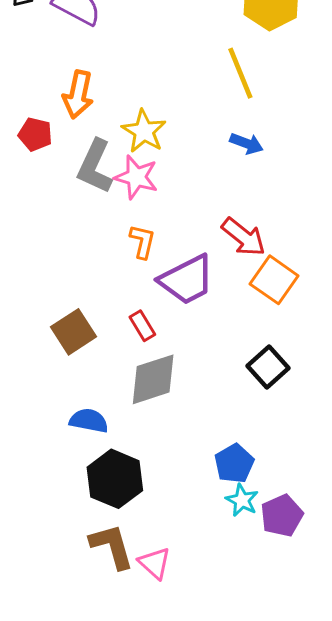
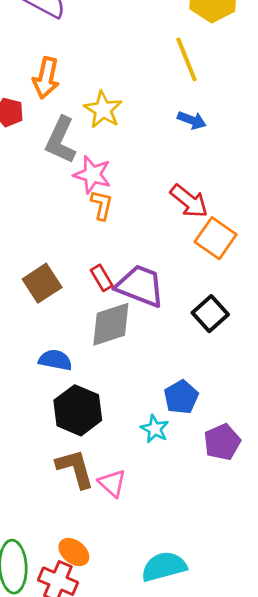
pink star: (136, 177) -> (92, 175), moved
purple trapezoid: (187, 280) -> (140, 286), moved, turned -132
cyan star: (242, 500) -> (155, 429), moved

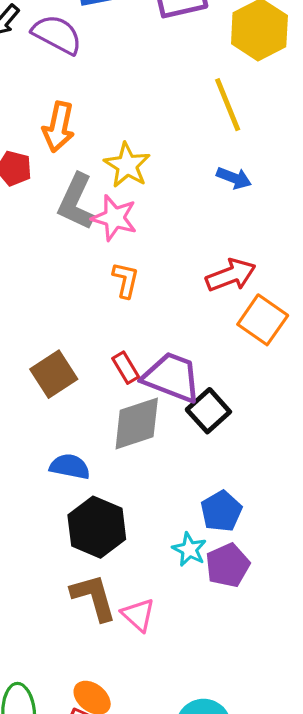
pink star: (92, 175) -> (114, 218), moved
red arrow: (189, 201) -> (231, 275), turned -60
black square: (210, 314) -> (208, 411), moved
purple pentagon: (222, 442) -> (228, 565), moved

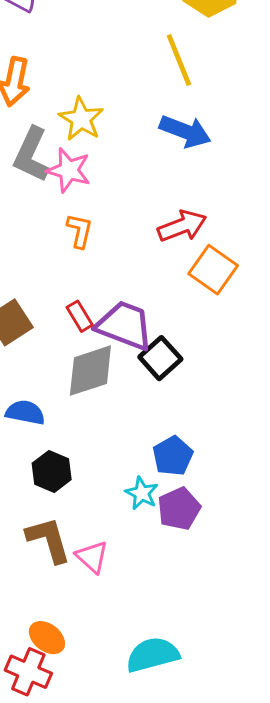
blue arrow: (234, 178) -> (185, 131), size x1.5
black hexagon: (97, 527) -> (52, 471), size x0.7

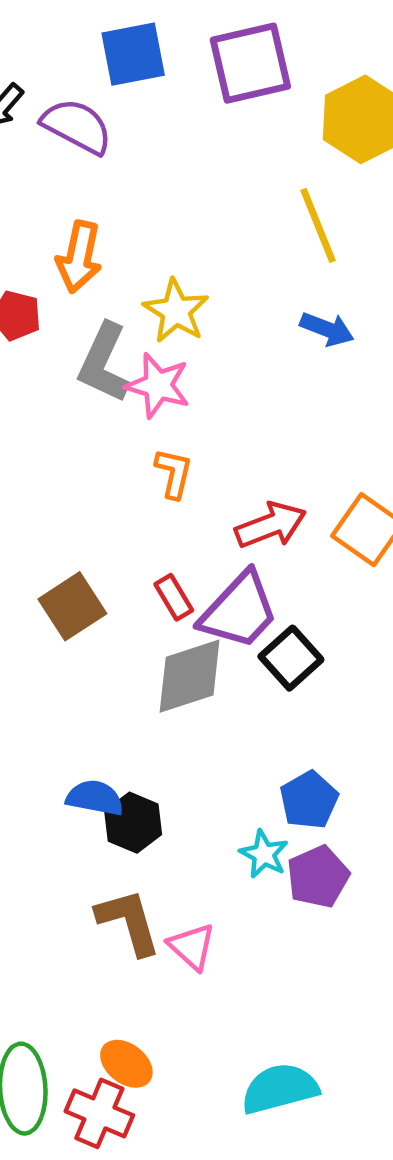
blue arrow: (185, 131) -> (327, 329), size x0.7
red arrow: (182, 226) -> (271, 525), moved
purple trapezoid: (125, 325) -> (239, 611), turned 112
blue semicircle: (25, 412) -> (95, 798), moved

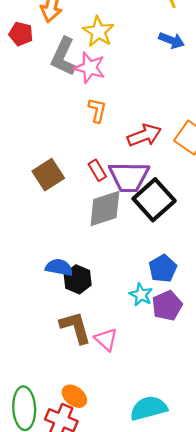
purple trapezoid: (239, 611) -> (129, 177), turned 48
black square: (291, 658) -> (154, 200), size x1.4

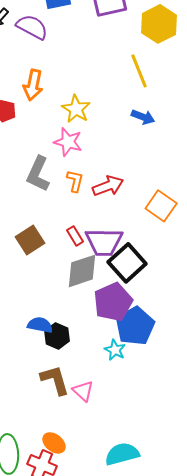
gray L-shape: (63, 57) -> (38, 174), moved
red arrow: (144, 135) -> (108, 186), moved
blue pentagon: (163, 268) -> (135, 326), size x1.5
purple pentagon: (167, 306) -> (113, 302), moved, size x1.4

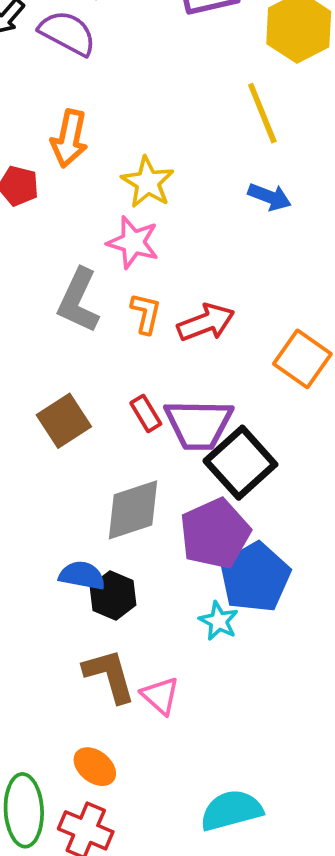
gray diamond: (82, 271) -> (133, 510), moved
orange ellipse: (54, 443) -> (95, 767), moved

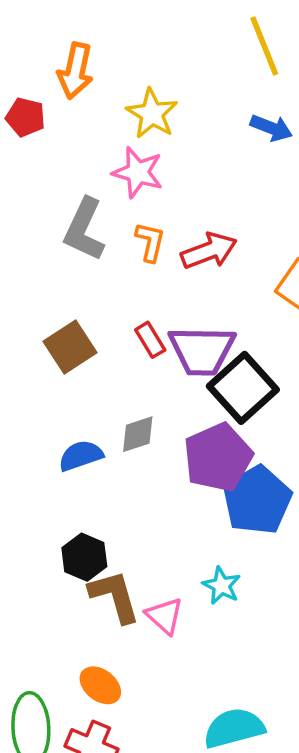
gray diamond: (133, 510) -> (138, 434), size x0.6
blue semicircle: (82, 575) -> (81, 456), moved, turned -30
black hexagon: (113, 596) -> (84, 557), moved
cyan star: (219, 621) -> (221, 586), moved

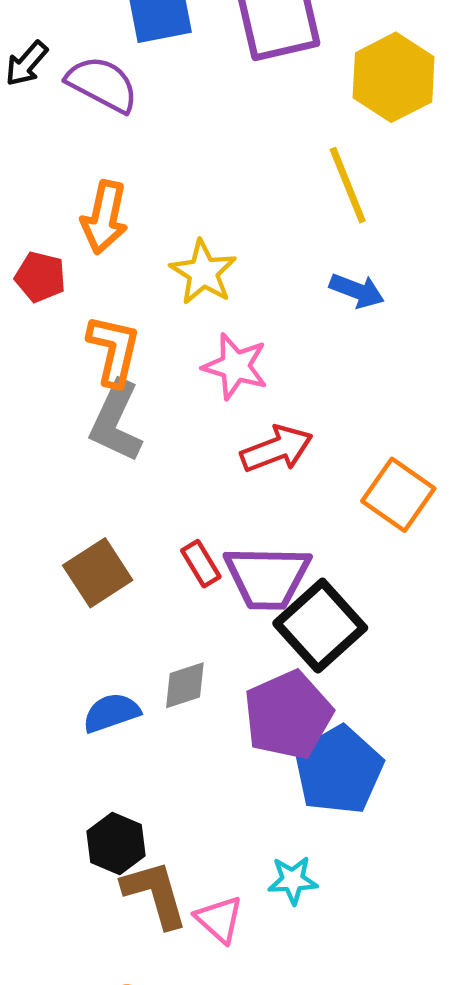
pink star: (138, 172) -> (235, 366), moved
orange L-shape: (150, 242) -> (114, 350), moved, size x1.4
cyan star: (221, 586) -> (293, 880), turned -30

